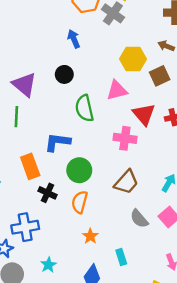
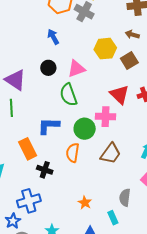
pink triangle: (117, 90) -> (76, 69), moved
green circle: (79, 170) -> (85, 129), moved
orange semicircle: (80, 202) -> (73, 153), moved
gray semicircle: (139, 219) -> (125, 198), moved, turned 54

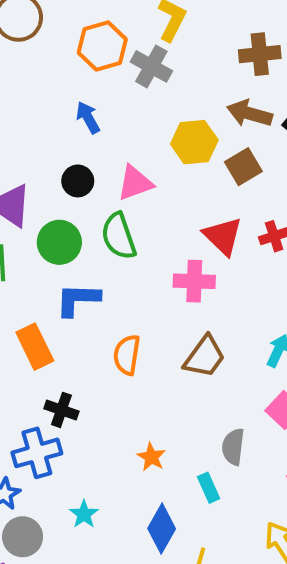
brown arrow: (132, 34) -> (250, 113), size x1.5
green circle: (85, 129) -> (59, 242), moved
black cross: (45, 170) -> (61, 410), moved

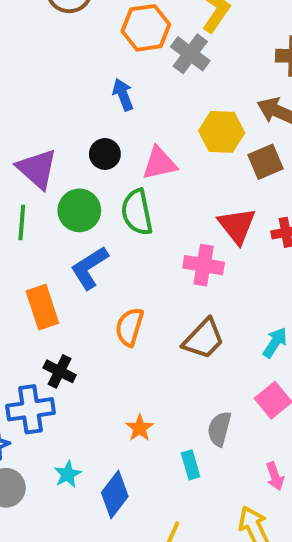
blue L-shape: (78, 300) -> (90, 268), turned -42
blue diamond: (162, 529) -> (115, 495), moved

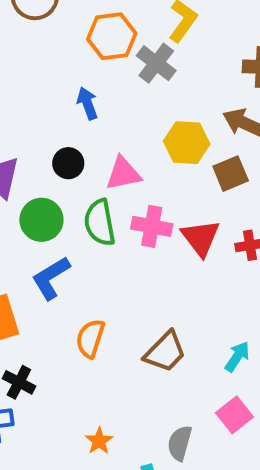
pink cross: (204, 265) -> (152, 226), moved

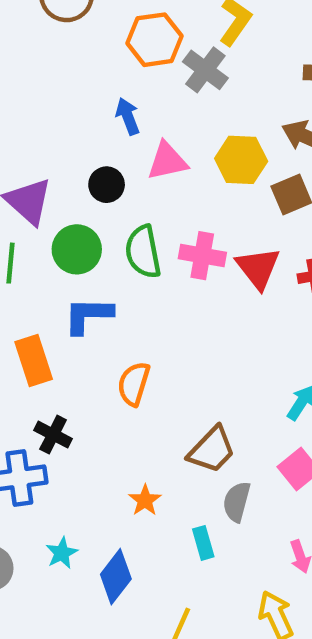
pink triangle: (123, 174) -> (167, 161), moved
blue L-shape: (51, 278) -> (88, 315), turned 33
brown trapezoid: (165, 352) -> (212, 450), moved

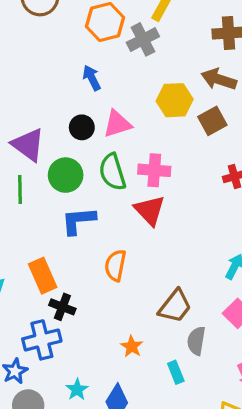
gray cross: (205, 70) -> (143, 39), turned 32
pink triangle: (167, 161) -> (117, 124), moved
red triangle: (258, 268) -> (150, 210), moved
orange rectangle: (34, 361) -> (43, 276), moved

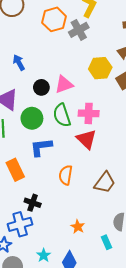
blue arrow: (92, 78) -> (19, 63), moved
orange rectangle: (43, 276) -> (15, 170), moved
brown trapezoid: (175, 306) -> (105, 183), moved

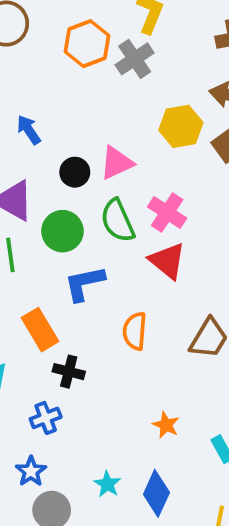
pink cross: (89, 113) -> (167, 213), turned 36
black cross: (33, 203) -> (69, 372), moved
blue cross: (20, 224) -> (46, 418), moved, size x0.7

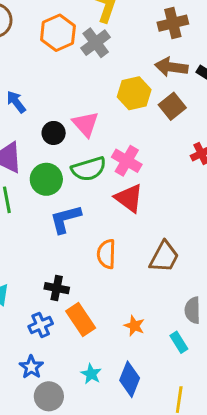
pink triangle: (116, 163) -> (86, 124), turned -44
green semicircle: (118, 221) -> (89, 169), turned -80
orange rectangle: (40, 330) -> (81, 319), moved

